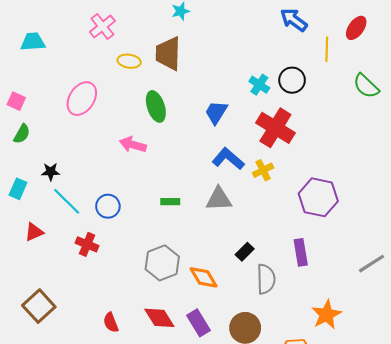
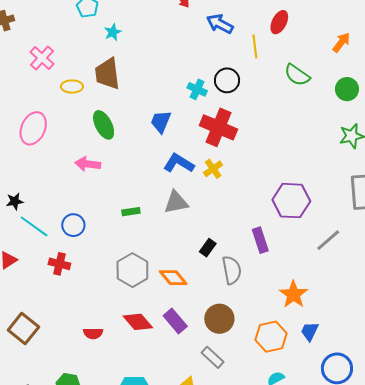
purple hexagon: (318, 197) -> (291, 201), moved
red semicircle: (111, 322) -> (93, 333), turned -60

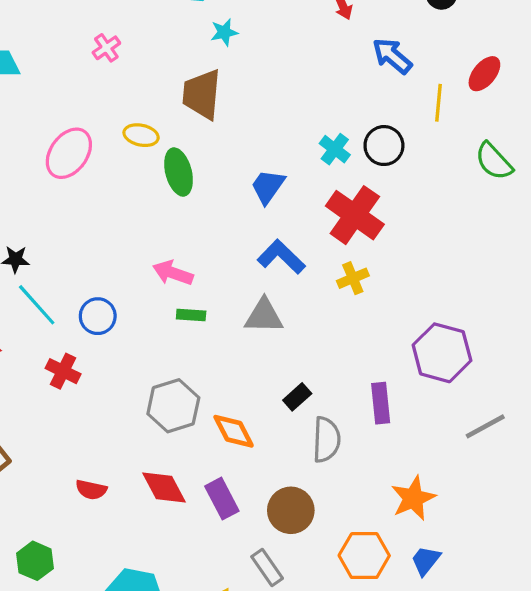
pink cross: (42, 58) -> (106, 48), size x0.7
yellow ellipse: (72, 87) -> (141, 135), moved
pink arrow: (88, 164) -> (173, 273), moved
yellow cross: (213, 169) -> (353, 278), moved

